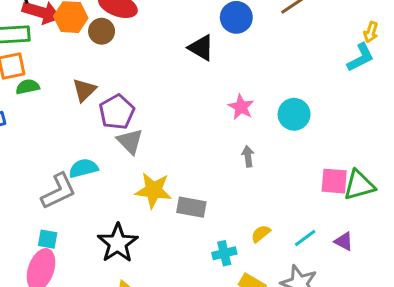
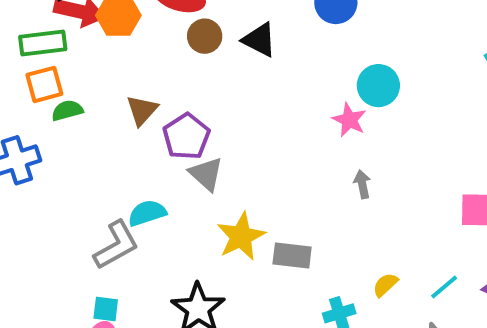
brown circle: (102, 31) -> (205, 36), moved
black triangle: (201, 48) -> (259, 40), moved
cyan circle: (294, 114) -> (378, 86), moved
yellow star: (153, 190) -> (241, 236), turned -30

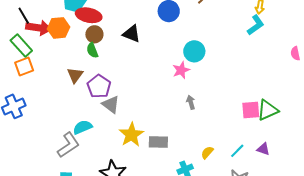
brown circle: (205, 36) -> (94, 34), moved
green rectangle: (43, 43) -> (21, 46), turned 60
green semicircle: (67, 110) -> (92, 50), moved, turned -91
pink star: (349, 120) -> (181, 70), turned 30

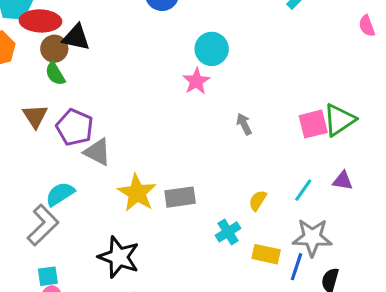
black triangle: (131, 34) -> (76, 37), moved
gray arrow: (191, 102) -> (244, 124), moved

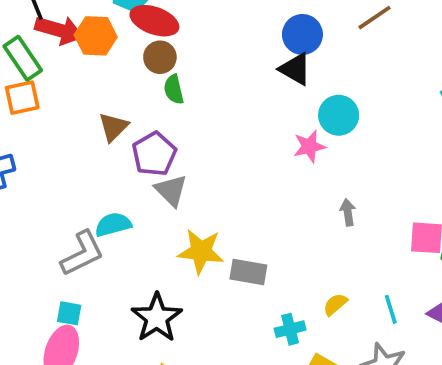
black triangle: (76, 37) -> (295, 69), moved
green semicircle: (55, 74) -> (174, 89), moved
cyan line: (303, 190) -> (391, 309), turned -70
yellow star: (137, 193) -> (201, 251), turned 30

